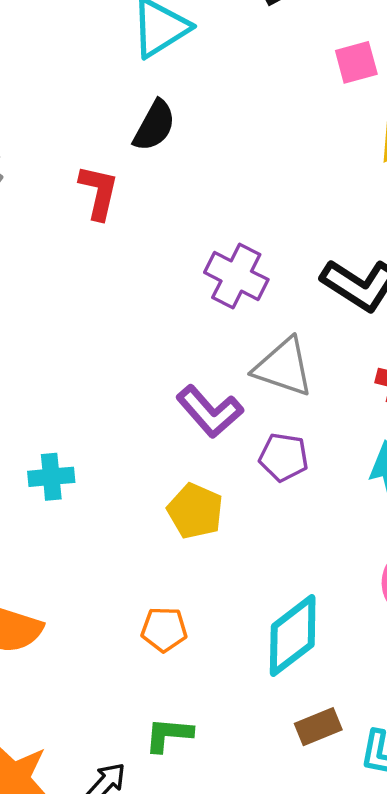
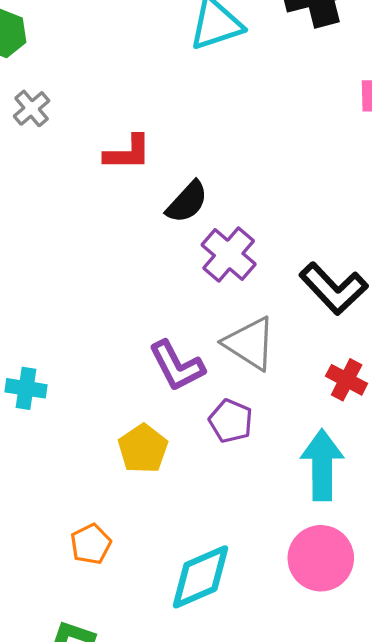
black semicircle: (154, 126) -> (187, 202), moved
red L-shape: (99, 192) -> (128, 153), turned 63
orange pentagon: (164, 629) -> (91, 544), turned 30

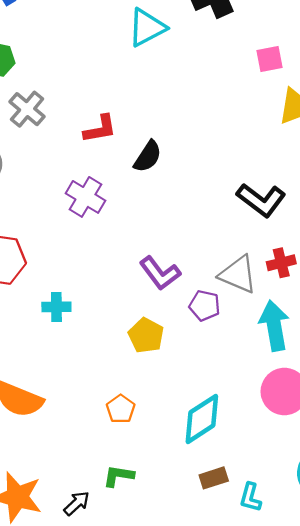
gray cross: (32, 108) -> (27, 109), size x1.4
purple cross: (229, 255) -> (85, 197), moved
gray triangle: (250, 343) -> (238, 274), moved
red cross: (347, 380) -> (281, 263), turned -32

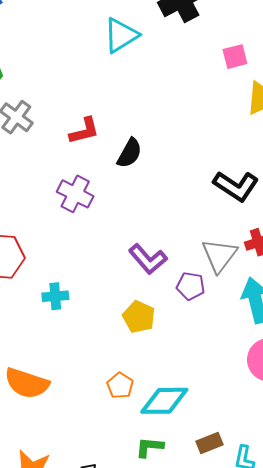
gray triangle: (238, 274) -> (219, 255), turned 48
cyan diamond: (202, 419) -> (164, 401), moved, turned 36
green L-shape: (118, 476) -> (149, 447), moved

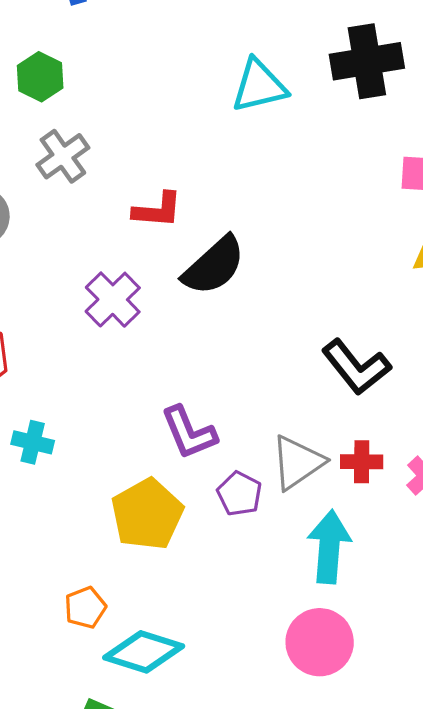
black semicircle: (130, 153) -> (214, 266), size x1.4
yellow pentagon: (139, 317) -> (147, 514), size x1.4

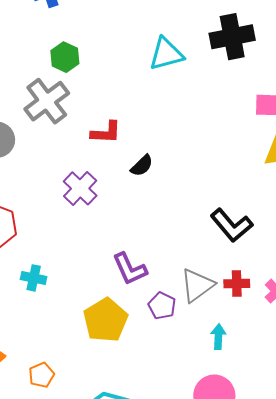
green hexagon: (40, 77) -> (65, 57), moved
gray cross: (63, 156) -> (47, 101), size x1.4
black semicircle: (214, 266) -> (142, 166), size x0.6
cyan arrow: (329, 547) -> (218, 337), size x0.6
orange pentagon: (85, 608) -> (42, 375), moved

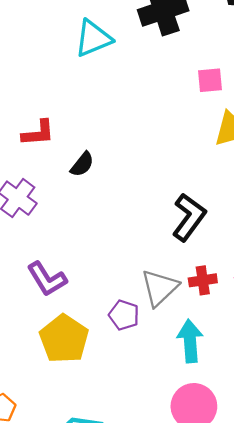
black L-shape: (232, 225) -> (189, 217), turned -96
purple L-shape: (130, 269) -> (47, 279), moved
cyan arrow: (218, 337) -> (190, 341), size x1.5

